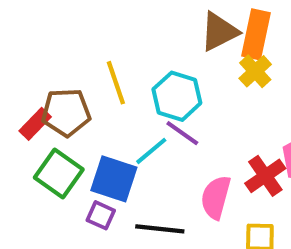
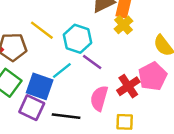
yellow line: (116, 83) -> (42, 30), turned -35
purple line: (182, 133) -> (92, 62), moved
purple square: (101, 215) -> (32, 108), size x1.5

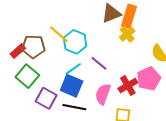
cyan hexagon: (77, 39) -> (75, 42), moved
blue square: (40, 86) -> (72, 86), moved

